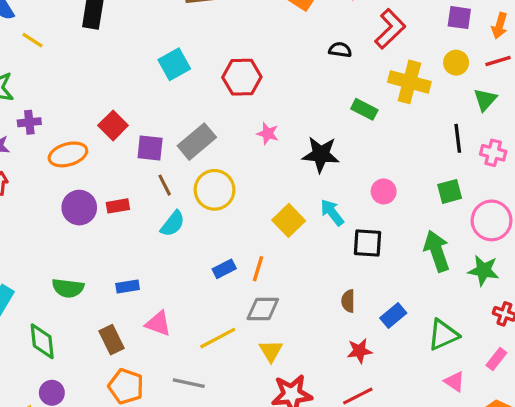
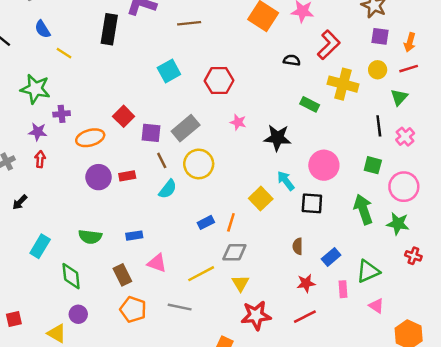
pink cross: (493, 153) -> (405, 137), turned 36
pink circle: (384, 191) -> (324, 165), size x1.6
green square: (450, 191) -> (373, 165), turned 30
yellow square: (289, 220) -> (261, 199), moved
pink rectangle: (496, 359) -> (343, 289), moved, turned -42

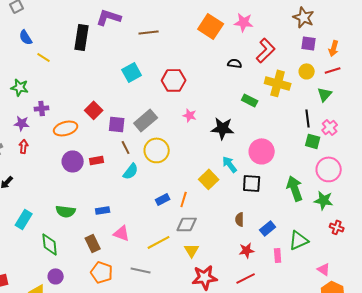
green star: (35, 89) -> (20, 87), size x0.7
green square: (373, 165) -> (313, 141), moved
pink triangle: (376, 306) -> (324, 269), moved

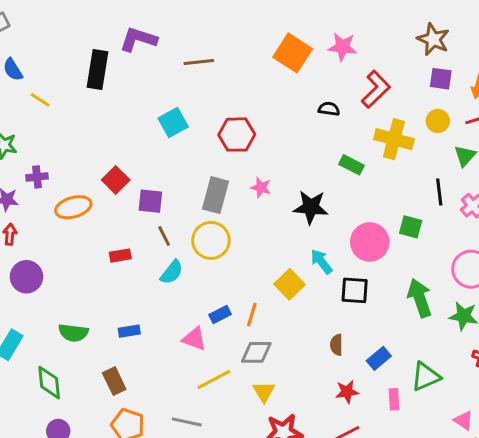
gray rectangle: (146, 120) -> (215, 195), moved, turned -35
green square: (313, 141) -> (411, 227), moved
purple circle: (73, 161) -> (26, 277), moved
pink triangle: (122, 233) -> (194, 339), moved

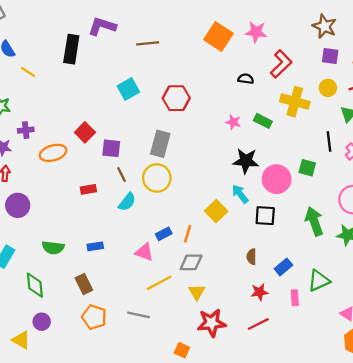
pink star: (261, 188) -> (233, 122), moved
black star: (311, 207) -> (246, 161), moved

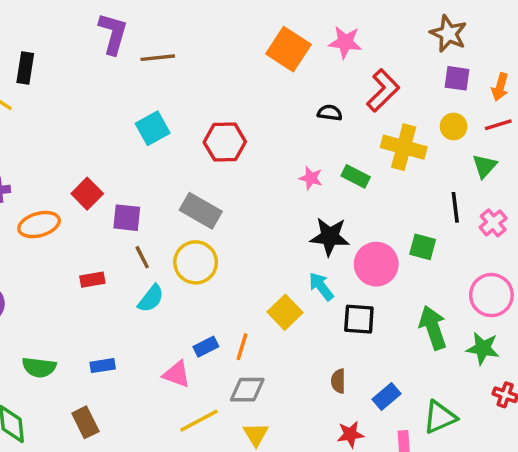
purple L-shape: (102, 26) -> (113, 34), turned 88
brown line: (148, 43) -> (158, 58), moved
black rectangle: (71, 49) -> (25, 68), moved, size x0.7
gray rectangle: (160, 144) -> (201, 211), turned -75

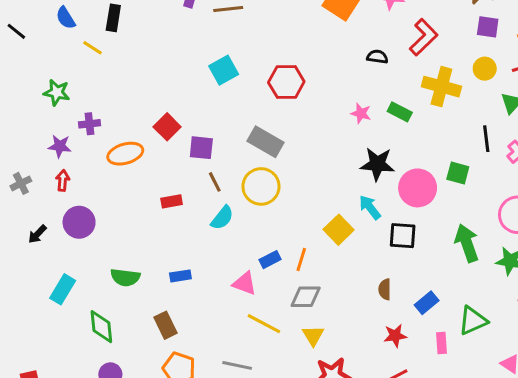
yellow line: (199, 421) -> (264, 324), turned 56

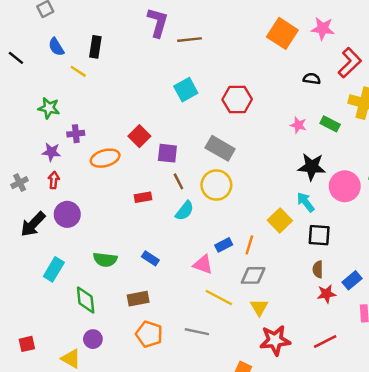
black arrow: (37, 234) -> (33, 224), size x1.6
black square: (403, 236) -> (319, 235), moved
blue rectangle: (180, 276) -> (150, 258), turned 42
brown rectangle: (166, 325) -> (138, 299), turned -75
red star: (395, 336) -> (326, 294), moved

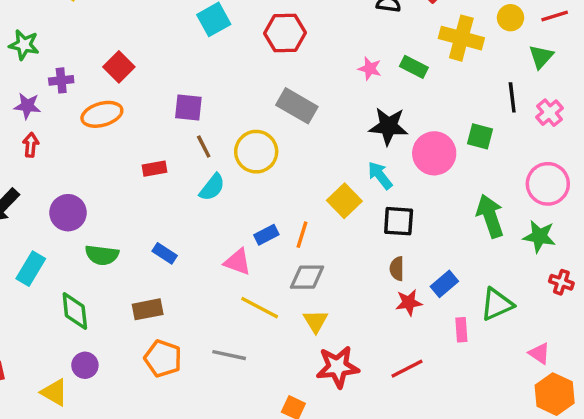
red square: (139, 136) -> (119, 67), moved
gray rectangle: (220, 148) -> (297, 106), moved
purple circle: (67, 214) -> (68, 213), moved

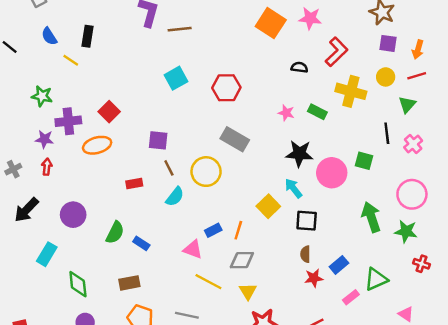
purple cross: (61, 80) -> (68, 121), size x1.5
green semicircle: (102, 255) -> (115, 233), moved, turned -70
pink rectangle: (461, 330) -> (351, 297), turned 56

